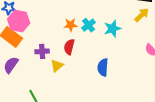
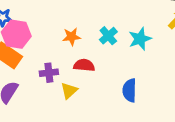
orange star: (71, 25) -> (72, 37), moved
red semicircle: (69, 47) -> (84, 65), turned 84

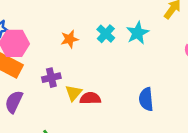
red semicircle: (84, 65) -> (90, 98), moved
blue semicircle: (129, 90) -> (146, 99), moved

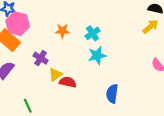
cyan star: (138, 33) -> (97, 55), moved
purple cross: (51, 78) -> (41, 58), turned 32

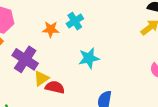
cyan cross: (93, 33) -> (75, 21), moved
purple cross: (41, 58) -> (25, 59), size x1.5

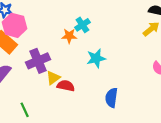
orange star: (51, 29) -> (69, 36), moved
purple cross: (25, 59) -> (38, 61), turned 35

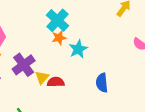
cyan cross: (82, 25) -> (57, 20), size x1.5
orange star: (69, 36) -> (59, 38), moved

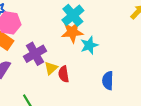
orange star: (59, 38) -> (72, 32), size x1.5
red semicircle: (56, 82) -> (64, 74), turned -105

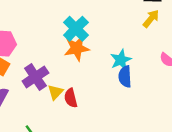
cyan star: (89, 45) -> (121, 60), moved
blue semicircle: (108, 81) -> (125, 76), moved

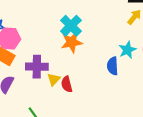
cyan star: (121, 60) -> (127, 50), moved
purple cross: (35, 77) -> (37, 67), turned 35

